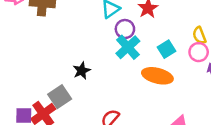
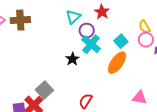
black star: (82, 71) -> (72, 59), moved
orange ellipse: (157, 76) -> (117, 63), turned -60

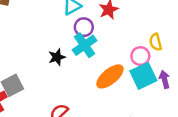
pink circle: (146, 40) -> (140, 56), moved
cyan square: (121, 41) -> (143, 76), moved, size x1.5

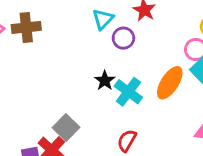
cyan cross: (85, 45) -> (128, 92), moved

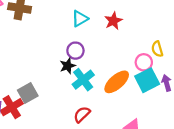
purple circle: (123, 38) -> (75, 51), moved
red semicircle: (127, 141) -> (82, 114), moved

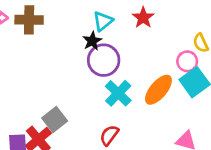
purple circle: (75, 51) -> (104, 60), size x1.5
black star: (68, 66) -> (92, 41), moved
red semicircle: (82, 114) -> (109, 135), moved

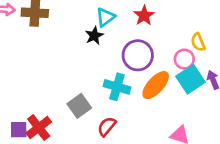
purple circle: (104, 60) -> (138, 55), moved
cyan cross: (118, 93) -> (117, 87), turned -30
gray square: (55, 120) -> (79, 106), moved

